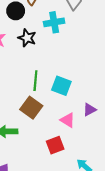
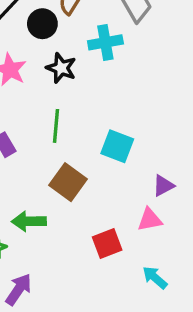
green line: (35, 81) -> (56, 126), moved
pink triangle: (68, 120) -> (150, 220), moved, turned -42

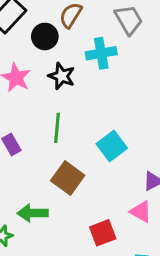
cyan square: (117, 146) -> (112, 146), turned 32
pink triangle: (150, 220) -> (141, 212), turned 40

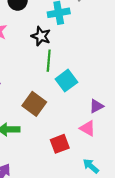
black star: (62, 76) -> (41, 36), moved
green line: (57, 128) -> (49, 61), moved

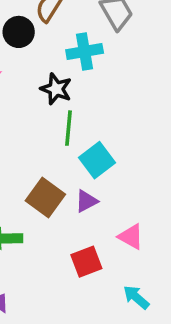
purple triangle: (96, 106) -> (86, 201), moved

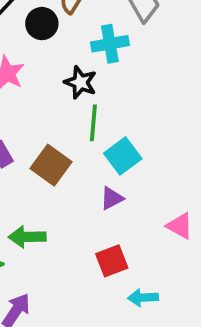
brown square: (45, 198) -> (51, 165), moved
pink triangle: (131, 237) -> (180, 226), moved
cyan arrow: (136, 297) -> (143, 298), moved, turned -44

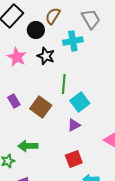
black star: (80, 82) -> (46, 56), moved

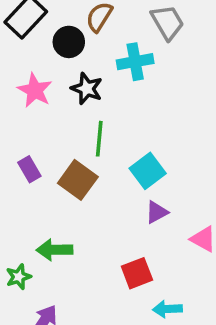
green line: (64, 84) -> (99, 139), moved
purple triangle: (74, 125) -> (157, 212), moved

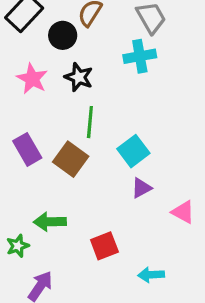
cyan cross: (135, 62) -> (140, 56), moved
purple rectangle: (29, 169) -> (27, 149), size x1.4
red square: (137, 273) -> (104, 246), moved

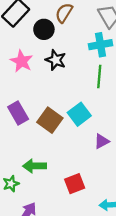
green line: (90, 122) -> (99, 76), moved
cyan square: (133, 151) -> (79, 114), moved

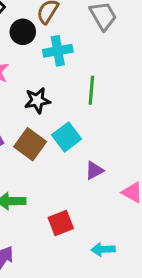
cyan cross: (100, 45) -> (58, 51), moved
black star: (56, 60) -> (37, 100), moved, turned -30

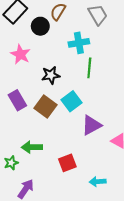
cyan cross: (58, 51) -> (79, 43), moved
purple triangle: (94, 171) -> (91, 125), size x1.5

